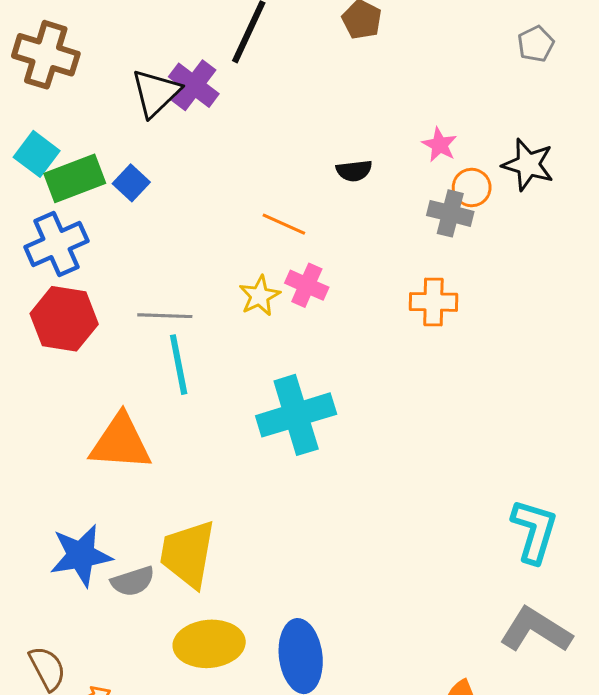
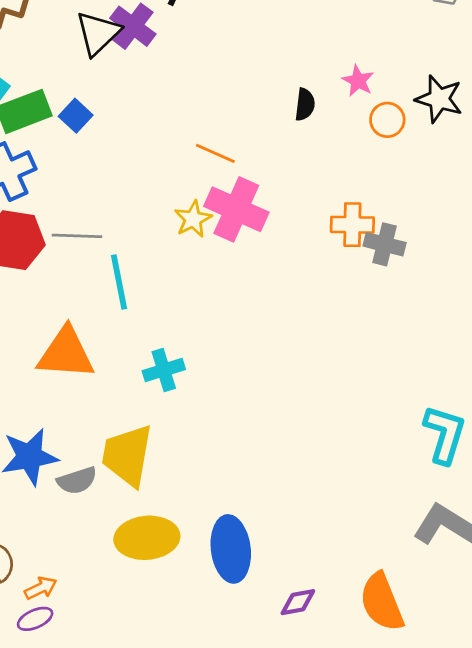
black semicircle: (354, 171) -> (305, 104), moved, turned -76
gray cross: (450, 213) -> (385, 244), moved
pink cross: (307, 285) -> (236, 209), size x1.6
gray line: (165, 316) -> (77, 236), moved
cyan cross: (296, 415) -> (164, 370), moved, size x0.6

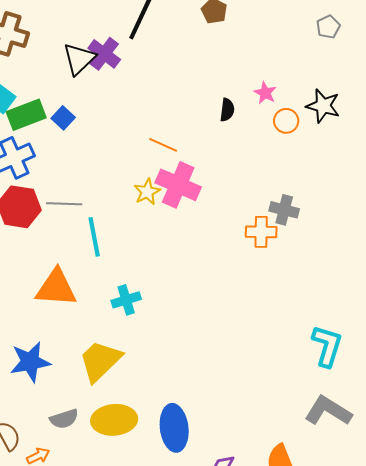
orange cross: (352, 225) -> (261, 232), moved
yellow trapezoid: (127, 455) -> (100, 361), turned 36
gray semicircle: (77, 480) -> (64, 419), moved

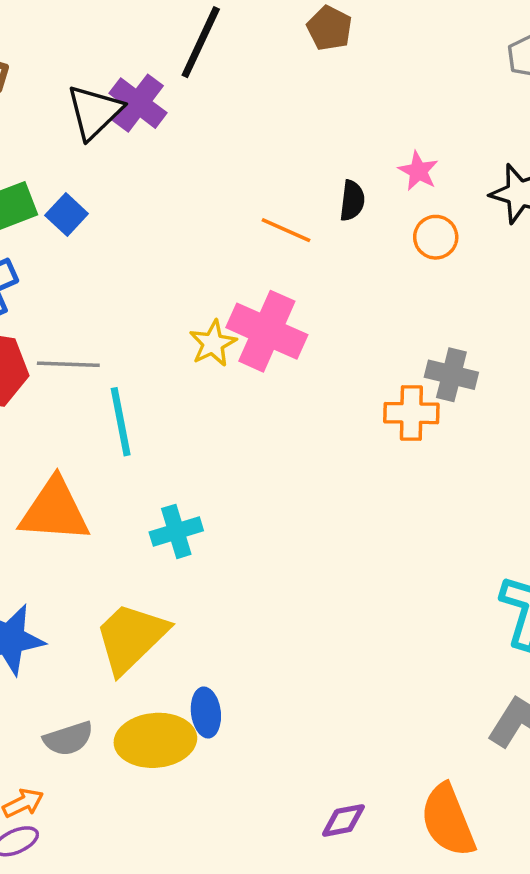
orange circle: (286, 121) -> (436, 237), moved
orange line: (163, 145) -> (286, 230), moved
blue ellipse: (174, 428) -> (206, 712), moved, size x0.6

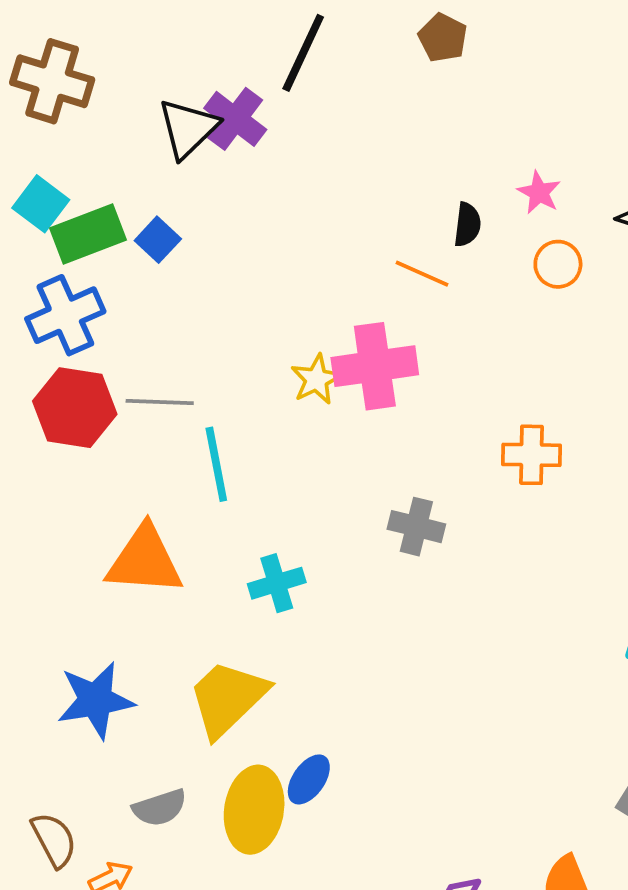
orange line: (286, 230) -> (422, 274), moved
pink cross: (267, 331) -> (375, 366), turned -32
gray cross: (451, 375) -> (416, 527), moved
blue ellipse: (206, 712) -> (309, 779), turned 42
yellow ellipse: (155, 740) -> (254, 810), turned -76

